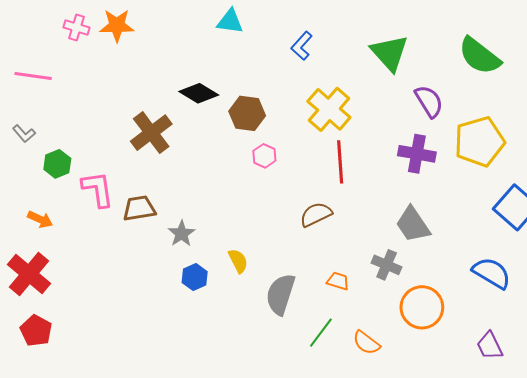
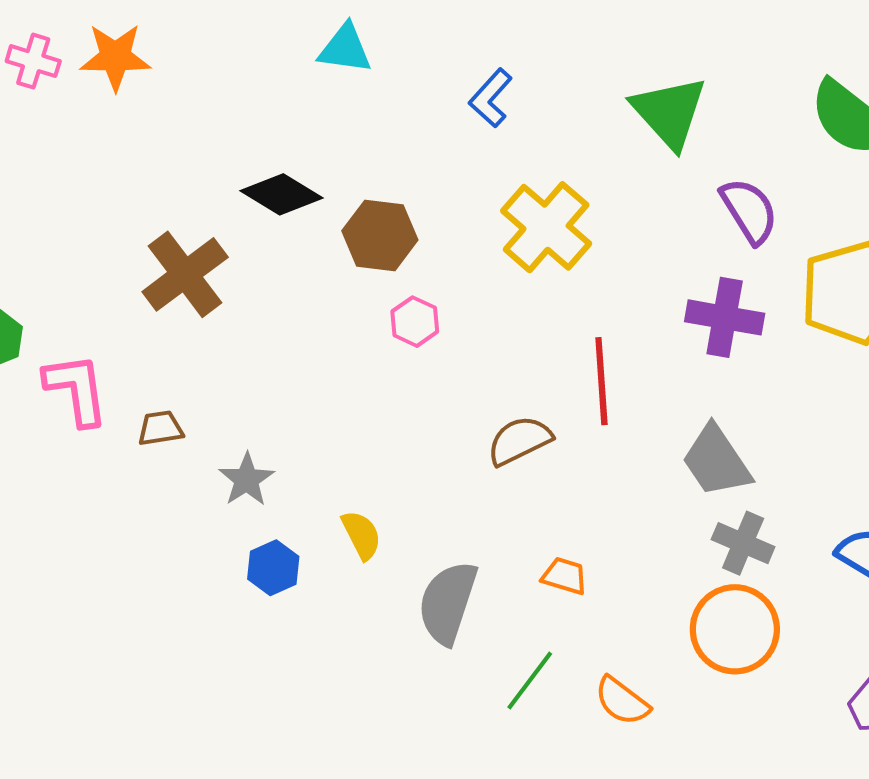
red line: (340, 162) -> (601, 381), moved
brown trapezoid: (139, 208) -> (160, 428), size x0.7
gray cross: (387, 265) -> (743, 543), moved

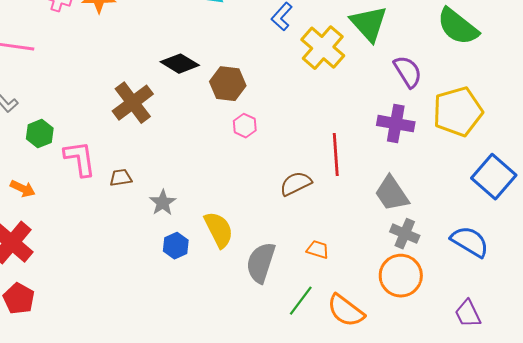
yellow cross: (546, 227) -> (323, 48), moved
yellow semicircle: (361, 535) -> (219, 230), size x1.5
orange semicircle: (622, 701) -> (346, 311), size x1.4

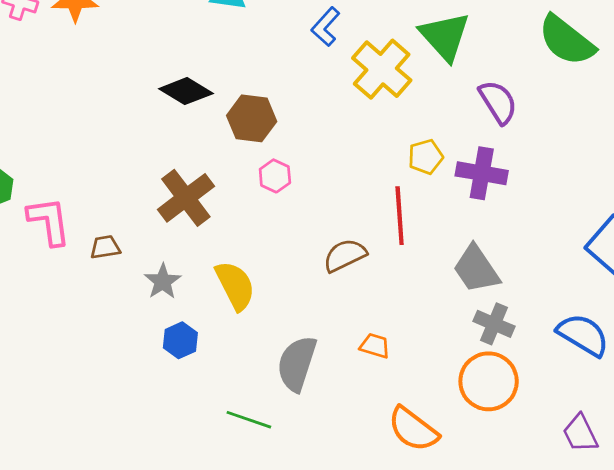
brown cross: (133, 103) -> (186, 198), moved
yellow pentagon: (458, 112) -> (426, 157), moved, size x0.5
yellow semicircle: (219, 230) -> (235, 285), moved
green line: (301, 301) -> (249, 420), moved, turned 72

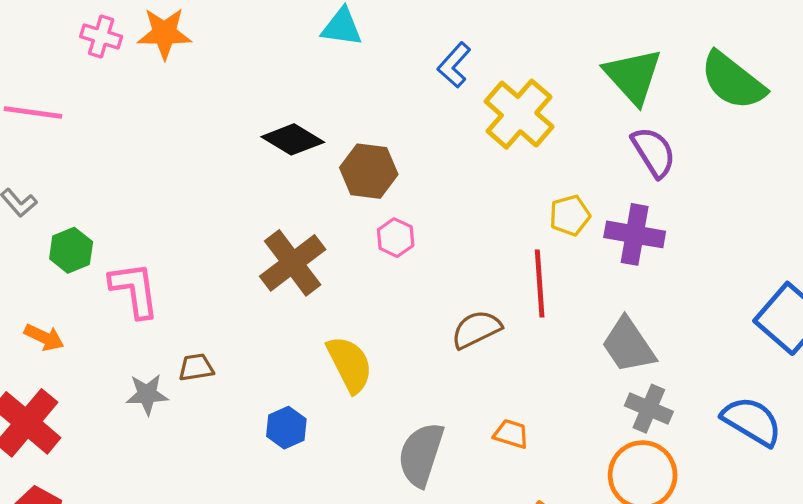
green triangle: (445, 36) -> (633, 76), moved
brown trapezoid: (105, 247) -> (196, 367), moved
gray star: (163, 281) -> (147, 394), moved, turned 30

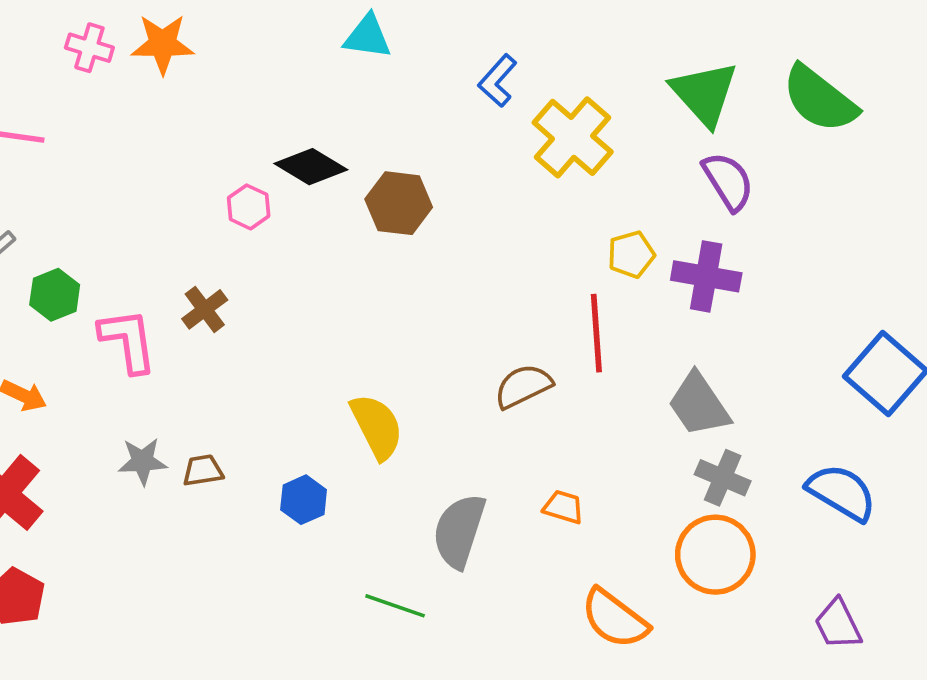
pink hexagon: (396, 238) -> (249, 207), moved
brown cross: (293, 263) -> (205, 309), moved, size x0.6
brown trapezoid: (196, 367) -> (203, 470), moved

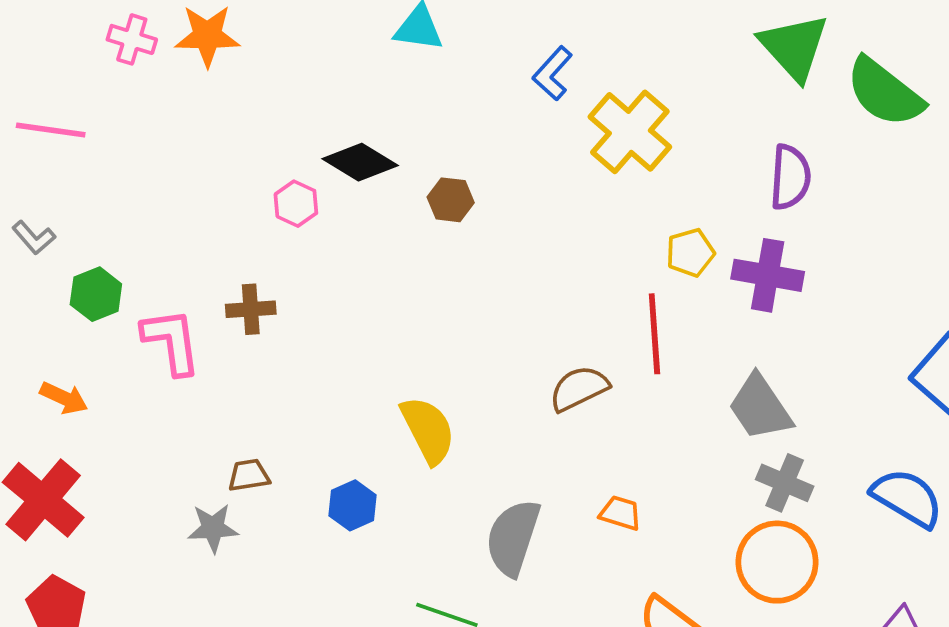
green triangle: (704, 93) -> (794, 47), moved
purple semicircle: (728, 181) -> (790, 177), turned 36
brown hexagon: (399, 203) -> (451, 200), size x0.7
brown cross: (205, 309) -> (251, 309), turned 33
gray star: (142, 461) -> (213, 528), moved

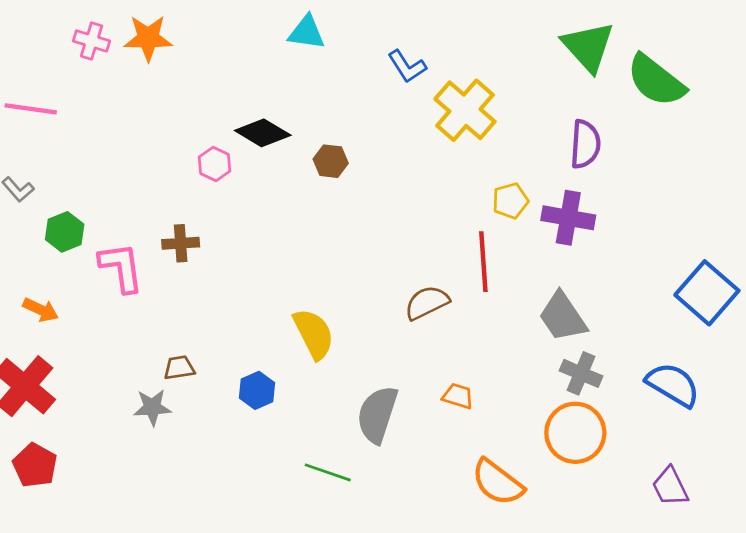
blue L-shape: (553, 73) -> (407, 66), turned -75

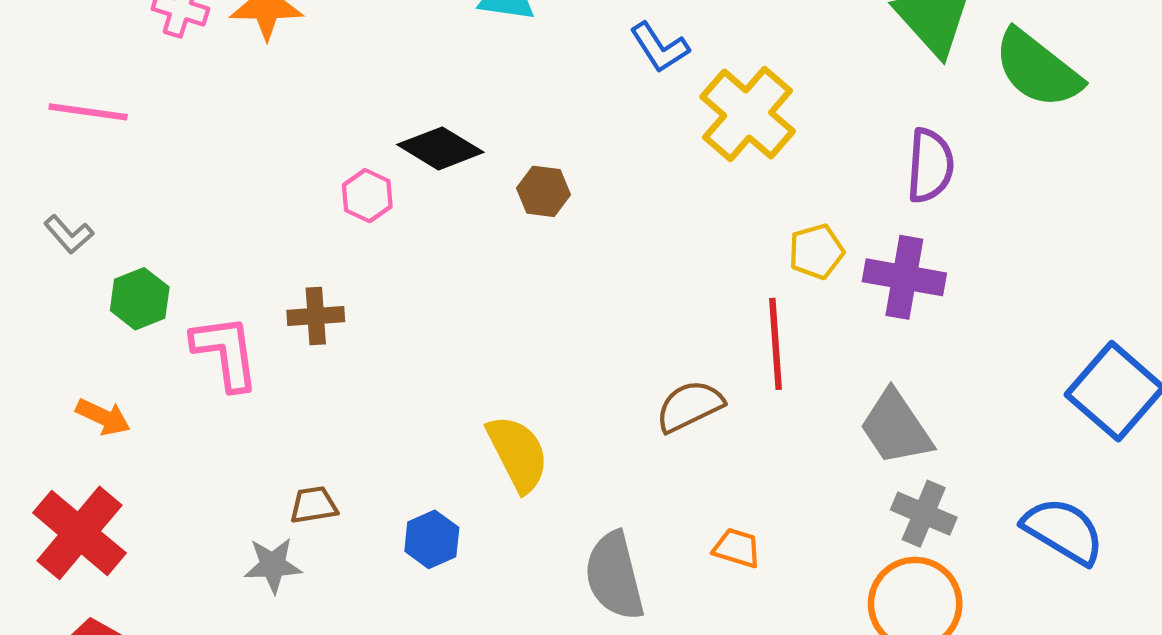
gray semicircle: (377, 414) -> (614, 576), turned -32

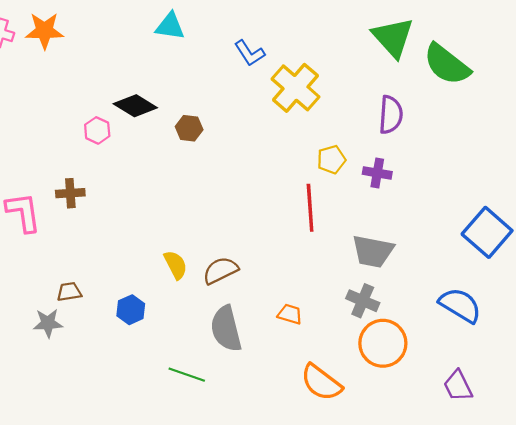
purple cross: (904, 277) -> (377, 173), size x0.7
brown semicircle: (690, 406) -> (220, 270), moved
gray trapezoid: (896, 428) -> (373, 251), turned -45
yellow semicircle: (518, 453) -> (176, 265), size x0.7
gray cross: (924, 514) -> (363, 301), moved

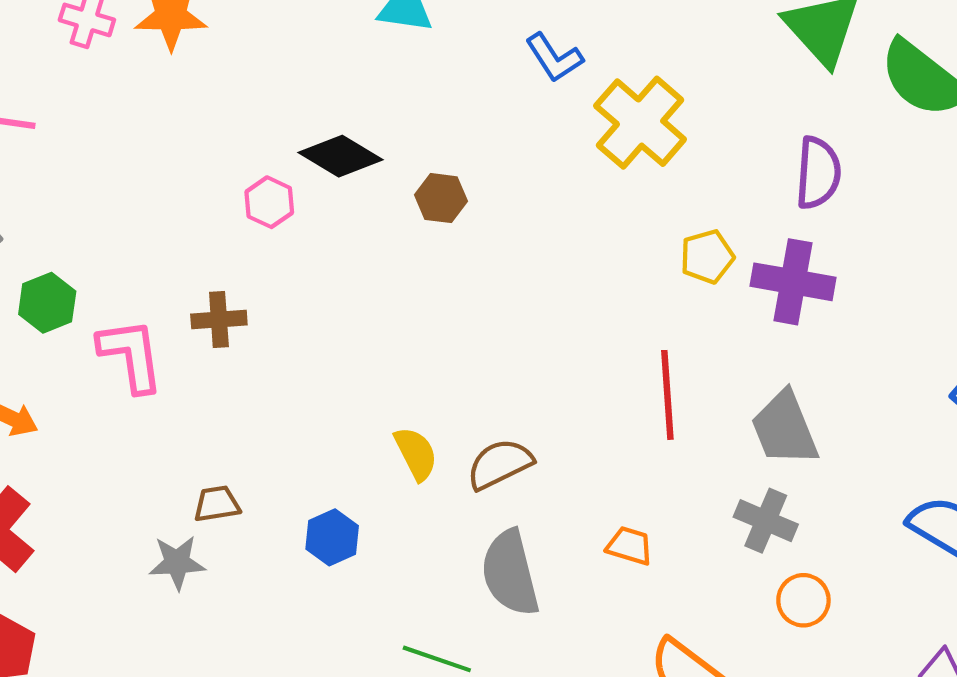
purple cross: (377, 173) -> (793, 282), size x1.5
red line: (310, 208) -> (667, 395), moved
gray trapezoid: (373, 251) -> (785, 428), turned 57
orange circle: (383, 343) -> (803, 600), size x0.6

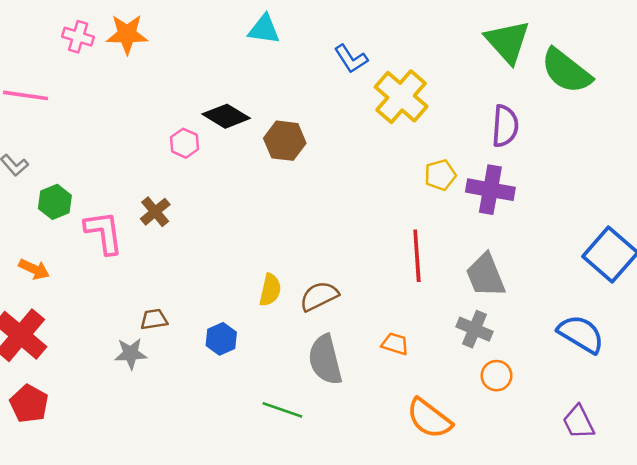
brown hexagon: (441, 198) -> (285, 141), size x1.4
brown cross: (219, 320) -> (155, 212), turned -36
yellow semicircle: (416, 454) -> (270, 290), turned 40

